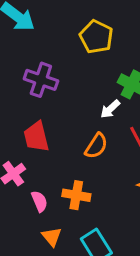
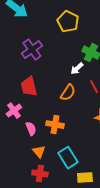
purple cross: (41, 80) -> (32, 50), turned 35

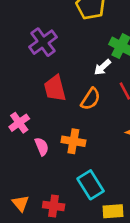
red trapezoid: (29, 87) -> (55, 88), moved
orange triangle: (39, 152) -> (21, 203), moved

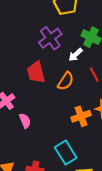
purple cross: (43, 42) -> (50, 38), moved
orange cross: (73, 141) -> (81, 116), moved, turned -30

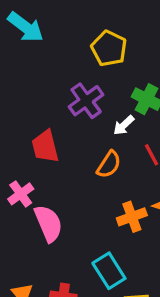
red trapezoid: (36, 72) -> (45, 146), moved
pink semicircle: (25, 121) -> (48, 223), size x1.6

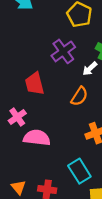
pink semicircle: (48, 223) -> (37, 138), turned -60

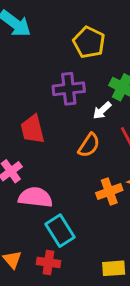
purple cross: (63, 51) -> (69, 89), turned 30
cyan rectangle: (79, 171) -> (60, 231), moved

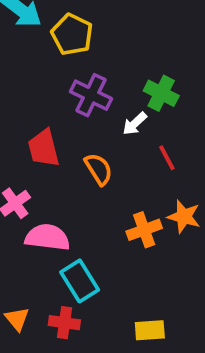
yellow pentagon: (89, 42) -> (72, 34), moved
purple cross: (69, 89) -> (91, 95), turned 32
orange semicircle: (89, 145) -> (99, 169), moved, turned -65

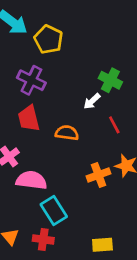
purple cross: (91, 95) -> (31, 80), moved
orange semicircle: (99, 169) -> (67, 133), turned -50

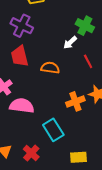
cyan rectangle: (54, 211) -> (53, 130), moved
red cross: (43, 239) -> (31, 153), turned 35

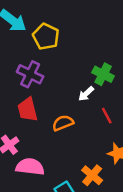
orange semicircle: (50, 68) -> (63, 123), turned -30
orange cross: (75, 101) -> (92, 175), moved, turned -30

